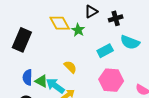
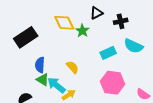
black rectangle: (22, 40) -> (26, 37), turned 30
blue semicircle: (27, 77) -> (40, 65), moved

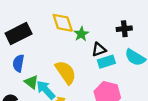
black triangle: (96, 13) -> (99, 49), moved
blue semicircle: (40, 65) -> (18, 63), moved
yellow semicircle: (72, 67) -> (66, 72), size x1.6

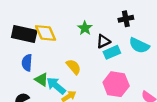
yellow diamond: (63, 23) -> (46, 33), moved
black rectangle: (19, 34) -> (24, 34), turned 45
yellow semicircle: (66, 72) -> (74, 67), size x0.7

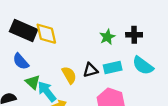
green star: (85, 28) -> (107, 37), moved
black triangle: (103, 41) -> (90, 70), moved
blue semicircle: (27, 63) -> (21, 61), turned -56

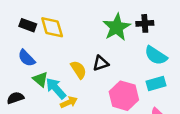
black rectangle: (24, 30) -> (28, 25), size x0.6
green star: (107, 37) -> (117, 27), size x1.6
cyan rectangle: (113, 67) -> (156, 83), moved

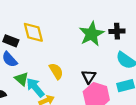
black rectangle: (28, 25) -> (11, 41), moved
black triangle: (101, 63) -> (89, 77), moved, turned -40

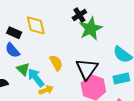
black cross: (117, 31) -> (79, 15), moved, turned -32
black triangle: (89, 77) -> (87, 69), size x1.6

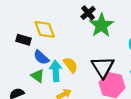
blue semicircle: (12, 50) -> (41, 57), moved
cyan arrow: (36, 78) -> (56, 71), moved, turned 42

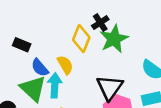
yellow diamond: (45, 29) -> (81, 39), moved, turned 35
yellow semicircle: (70, 65) -> (65, 65), moved
green triangle: (38, 76) -> (33, 88), size x1.6

